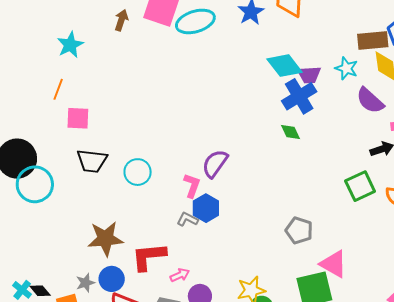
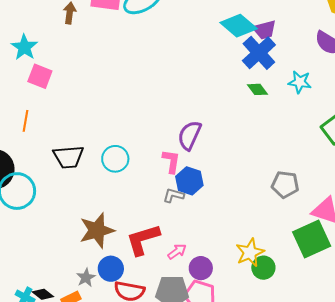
cyan star: (346, 68) -> (300, 82), moved
orange line: (58, 89) -> (25, 121), moved
pink square: (78, 118) -> (40, 76), moved, turned 30

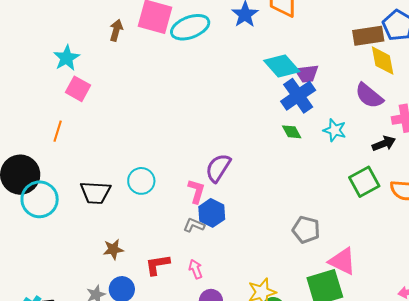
black trapezoid: (68, 157) -> (95, 193), moved
brown star: (97, 230) -> (113, 249), size x0.6
red L-shape: (143, 240) -> (157, 265), size x0.7
pink arrow: (177, 252) -> (196, 269), moved, turned -84

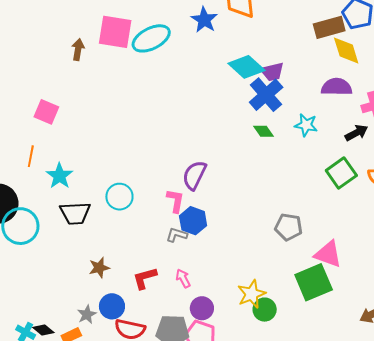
cyan star: (67, 58) -> (59, 176), moved
purple semicircle: (369, 96) -> (337, 87), turned 148

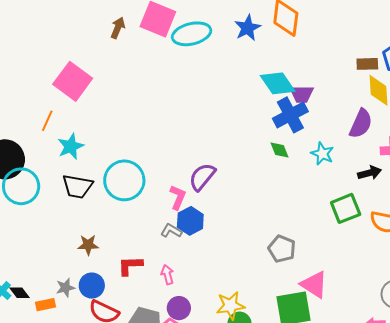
brown rectangle: (329, 27) -> (367, 64), size x0.7
purple semicircle: (337, 87) -> (361, 124), turned 100
pink square: (46, 112) -> (73, 81), size x1.5
cyan circle: (119, 197) -> (124, 180), size x1.5

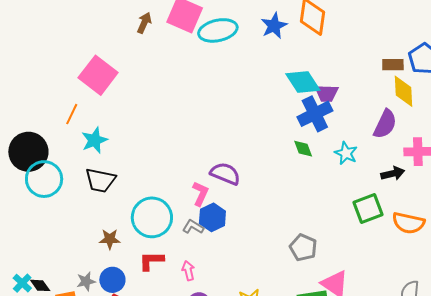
purple semicircle: (202, 177) -> (225, 174), turned 72
cyan circle: (124, 180) -> (152, 217), moved

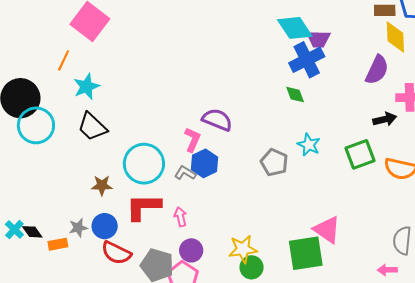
cyan star: (346, 153) -> (309, 145), moved
black trapezoid: (100, 180) -> (92, 127), turned 32
gray pentagon: (303, 247) -> (274, 162), moved
red L-shape: (151, 261) -> (143, 207), size x1.4

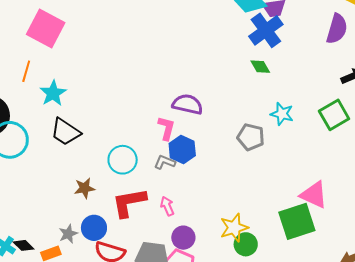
cyan circle: (144, 164) -> (123, 160), size x0.7

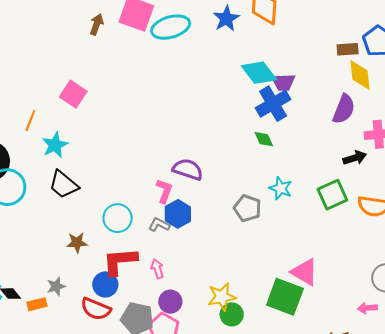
pink square: (46, 28) -> (73, 94), moved, size x0.7
green square: (297, 221) -> (285, 297), turned 33
blue circle: (94, 228) -> (105, 284), moved

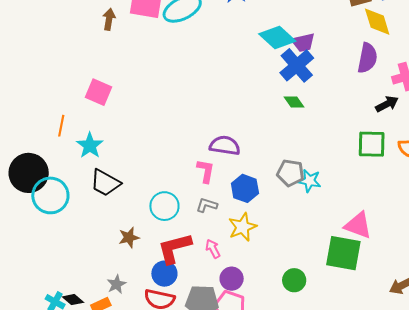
cyan star: (281, 188) -> (310, 181), moved
green square: (332, 195) -> (372, 144), turned 36
blue hexagon: (178, 214) -> (245, 188), moved
yellow star: (222, 297) -> (243, 227), moved

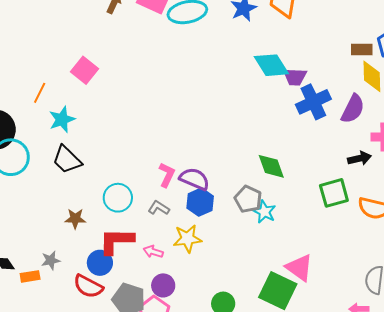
blue cross: (297, 65) -> (313, 102), moved
green diamond: (294, 102) -> (271, 166), moved, size x1.4
green square: (372, 144) -> (334, 193), turned -32
purple semicircle: (225, 146) -> (194, 179), moved
pink arrow: (213, 249) -> (153, 252), turned -60

